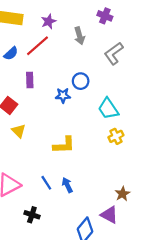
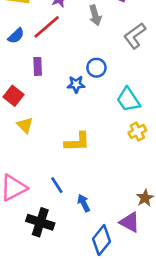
blue arrow: (67, 185) -> (84, 203), moved
black cross: (32, 215) -> (40, 222), size x1.5

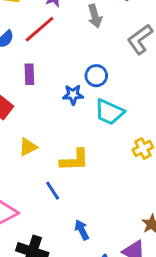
cyan trapezoid: (128, 100) -> (109, 112), moved, turned -32
yellow triangle: (25, 125) -> (28, 147), moved, turned 48
blue line: (57, 185) -> (53, 191), moved

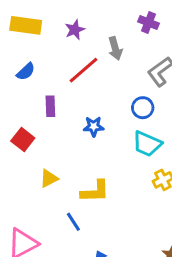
red line: (40, 29) -> (83, 70), moved
blue circle: (96, 76) -> (143, 108), moved
cyan trapezoid: (109, 112) -> (147, 144), moved

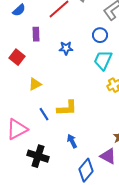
cyan trapezoid: (147, 144) -> (103, 60), turned 90
yellow L-shape: (95, 191) -> (67, 108), moved
blue line: (73, 222) -> (44, 114), moved

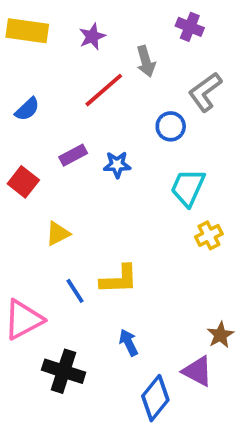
blue semicircle: (19, 10) -> (27, 109), moved
purple rectangle: (36, 34) -> (73, 155), moved, turned 64
blue circle: (100, 35) -> (171, 126), moved

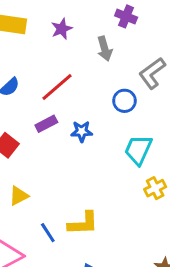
purple cross: (190, 27) -> (126, 16), moved
red line: (104, 90) -> (57, 87), moved
yellow triangle: (58, 234) -> (19, 196), moved

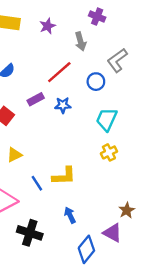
red line: (57, 87) -> (59, 72), moved
yellow cross: (155, 188) -> (109, 152), moved

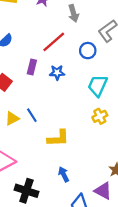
purple rectangle: (36, 99) -> (32, 67), turned -48
blue line: (37, 183) -> (32, 115), moved

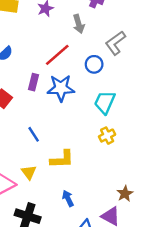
blue star: (57, 72) -> (61, 88), size x1.6
yellow triangle: (12, 118) -> (29, 172), moved, turned -40

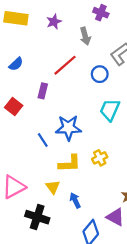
blue star: (61, 88) -> (68, 128), moved
yellow cross: (107, 136) -> (100, 158), moved
yellow triangle: (29, 172) -> (53, 187), moved

